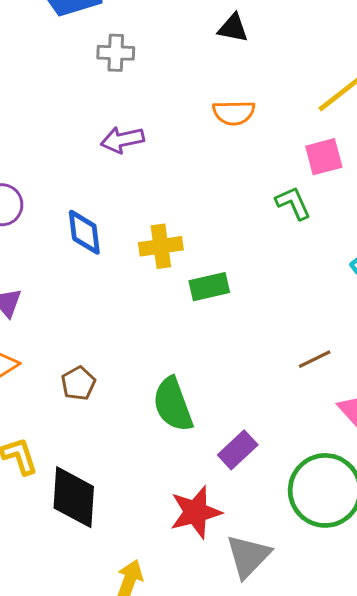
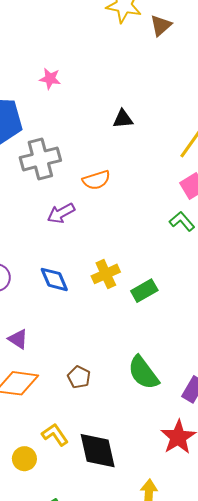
black triangle: (233, 28) -> (123, 119), moved
gray cross: (116, 53) -> (40, 159), size x1.6
orange semicircle: (234, 113) -> (96, 180), moved

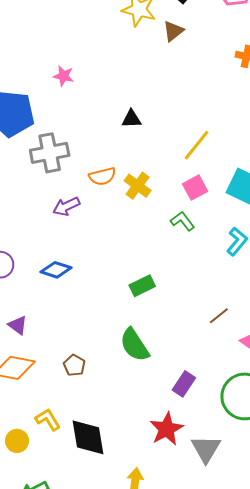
yellow cross: (106, 274) -> (138, 186), moved, turned -32
blue diamond: (54, 279) -> (56, 270), turned -52
green semicircle: (143, 373) -> (134, 345), moved

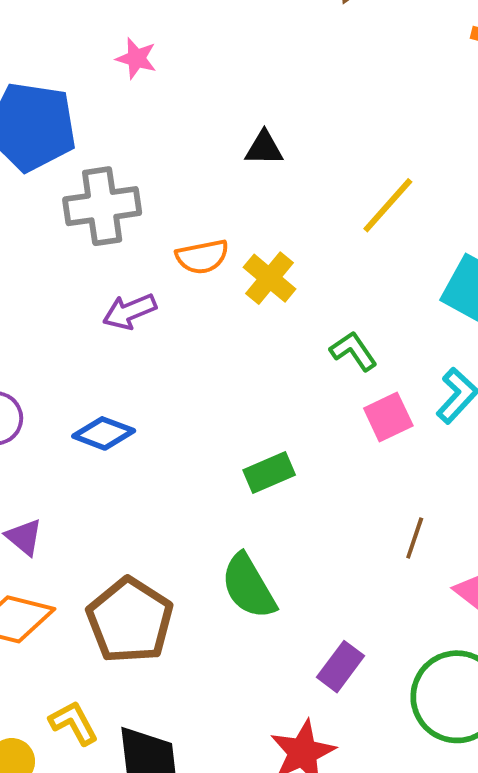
pink square: (195, 188) -> (388, 417), moved
brown line: (219, 316) -> (415, 538), turned -35
brown pentagon: (74, 365) -> (130, 620), size x2.0

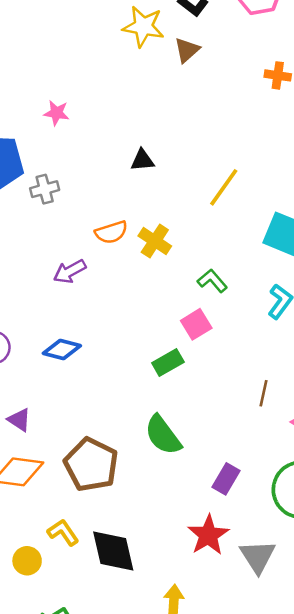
gray cross: (102, 206) -> (45, 189), moved, size x0.6
pink square: (388, 417) -> (196, 324), moved

